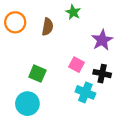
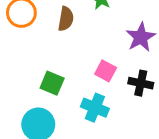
cyan cross: (85, 92) -> (95, 108), moved

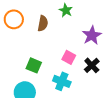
black cross: (141, 83) -> (92, 65), turned 35

